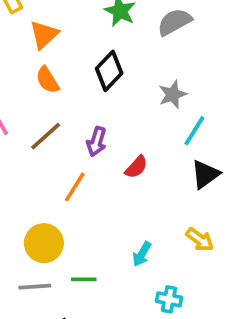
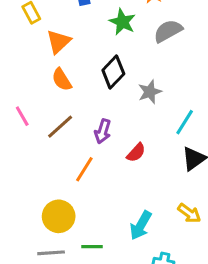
gray star: (173, 94) -> (150, 92), moved
cyan arrow: (142, 254) -> (141, 225), size x1.4

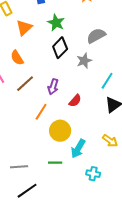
green star: (122, 22) -> (56, 23), moved
gray semicircle: (168, 31) -> (96, 36), moved
orange semicircle: (62, 80) -> (17, 58), moved
yellow circle: (59, 216) -> (60, 131), moved
green line: (92, 247) -> (55, 163), moved

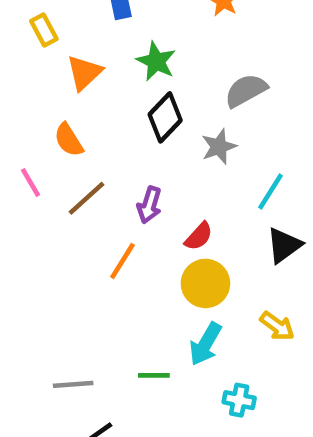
yellow circle: (60, 131) -> (205, 283), moved

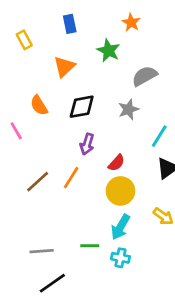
green star: (156, 61) -> (108, 51), moved
orange triangle: (84, 73) -> (64, 67), moved
black diamond: (165, 117) -> (82, 107), moved, turned 36
brown line: (87, 198) -> (38, 182), moved
cyan cross: (239, 400) -> (120, 258), moved

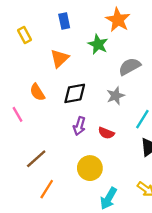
orange star: (131, 22) -> (118, 20), size x1.5
red semicircle: (116, 163) -> (106, 133), moved, turned 70
orange line: (71, 178) -> (47, 189), moved
yellow circle: (120, 191) -> (90, 168), moved

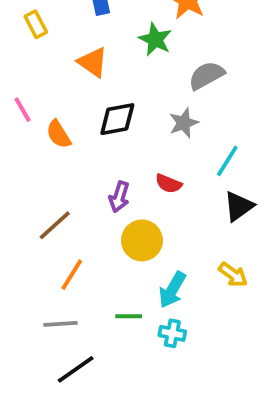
orange triangle: (60, 58) -> (93, 62), turned -42
orange semicircle: (37, 92) -> (59, 134), moved
pink line: (18, 114) -> (23, 110), moved
purple arrow: (79, 126) -> (119, 197), moved

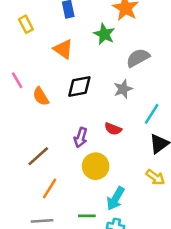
yellow arrow: (233, 275) -> (155, 177), moved

